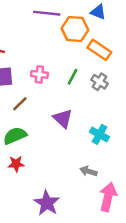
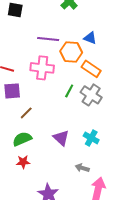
pink cross: (39, 74) -> (42, 68), moved, size x1.6
gray cross: (99, 82) -> (91, 95), size x1.5
purple triangle: (63, 118) -> (61, 138), moved

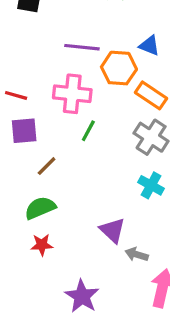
green line: (69, 91) -> (88, 131), moved
purple triangle: (61, 138) -> (112, 230), moved
cyan cross: (91, 138) -> (151, 185), moved

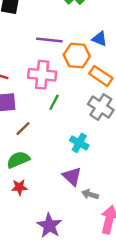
cyan cross: (151, 185) -> (79, 143), moved

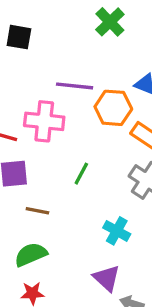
pink cross: (42, 75) -> (44, 121), moved
brown line: (23, 129) -> (37, 211), turned 56

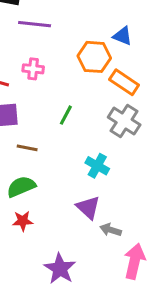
purple line: (75, 86) -> (35, 24), moved
pink cross: (44, 121) -> (33, 69), size x0.6

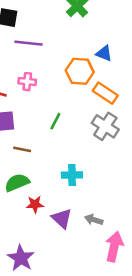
cyan cross: (97, 166) -> (72, 175), moved, turned -30
purple triangle: (88, 207) -> (62, 218), moved
red star: (23, 221) -> (35, 204), moved
purple star: (60, 269) -> (21, 258), moved

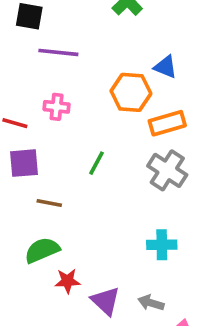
orange rectangle: (105, 93) -> (167, 123), turned -50
cyan cross: (72, 175) -> (162, 245), moved

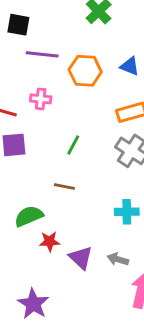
orange hexagon: (131, 92) -> (85, 71), moved
brown line: (49, 203) -> (64, 187), moved

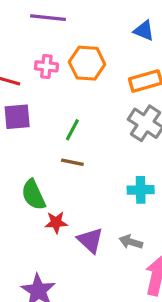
orange hexagon: (85, 71) -> (87, 63), moved
green line: (73, 145) -> (72, 130), moved
green semicircle: (29, 216) -> (33, 195), turned -92

